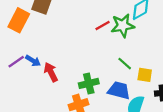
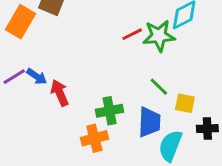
blue trapezoid: (119, 90) -> (149, 122), turned 75

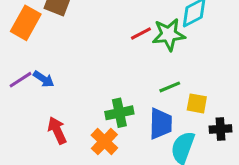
green line: (159, 87) -> (170, 87), turned -66
red arrow: (60, 93) -> (57, 130), moved
orange cross: (94, 138) -> (104, 141), turned -30

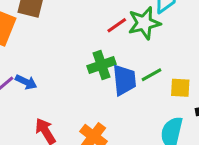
green cross: (119, 113) -> (102, 65), moved
blue trapezoid: (161, 124) -> (124, 80), moved

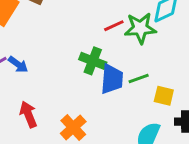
green cross: (102, 65) -> (93, 61), turned 30

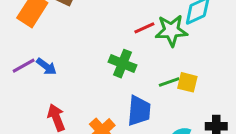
blue trapezoid: (112, 79) -> (139, 111), moved
yellow square: (164, 96) -> (187, 82), moved

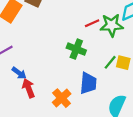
blue arrow: (46, 66) -> (19, 73), moved
green line: (169, 82) -> (110, 62), turned -32

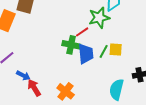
red line: (92, 23) -> (82, 32), moved
blue trapezoid: (88, 83) -> (86, 54), moved

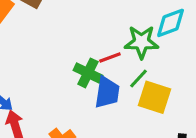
yellow square: (116, 49) -> (154, 97), size x1.5
green line: (104, 51) -> (138, 78), moved

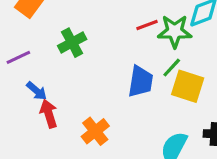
red line: (110, 57) -> (147, 25), moved
green cross: (88, 73) -> (72, 43), moved, turned 36

